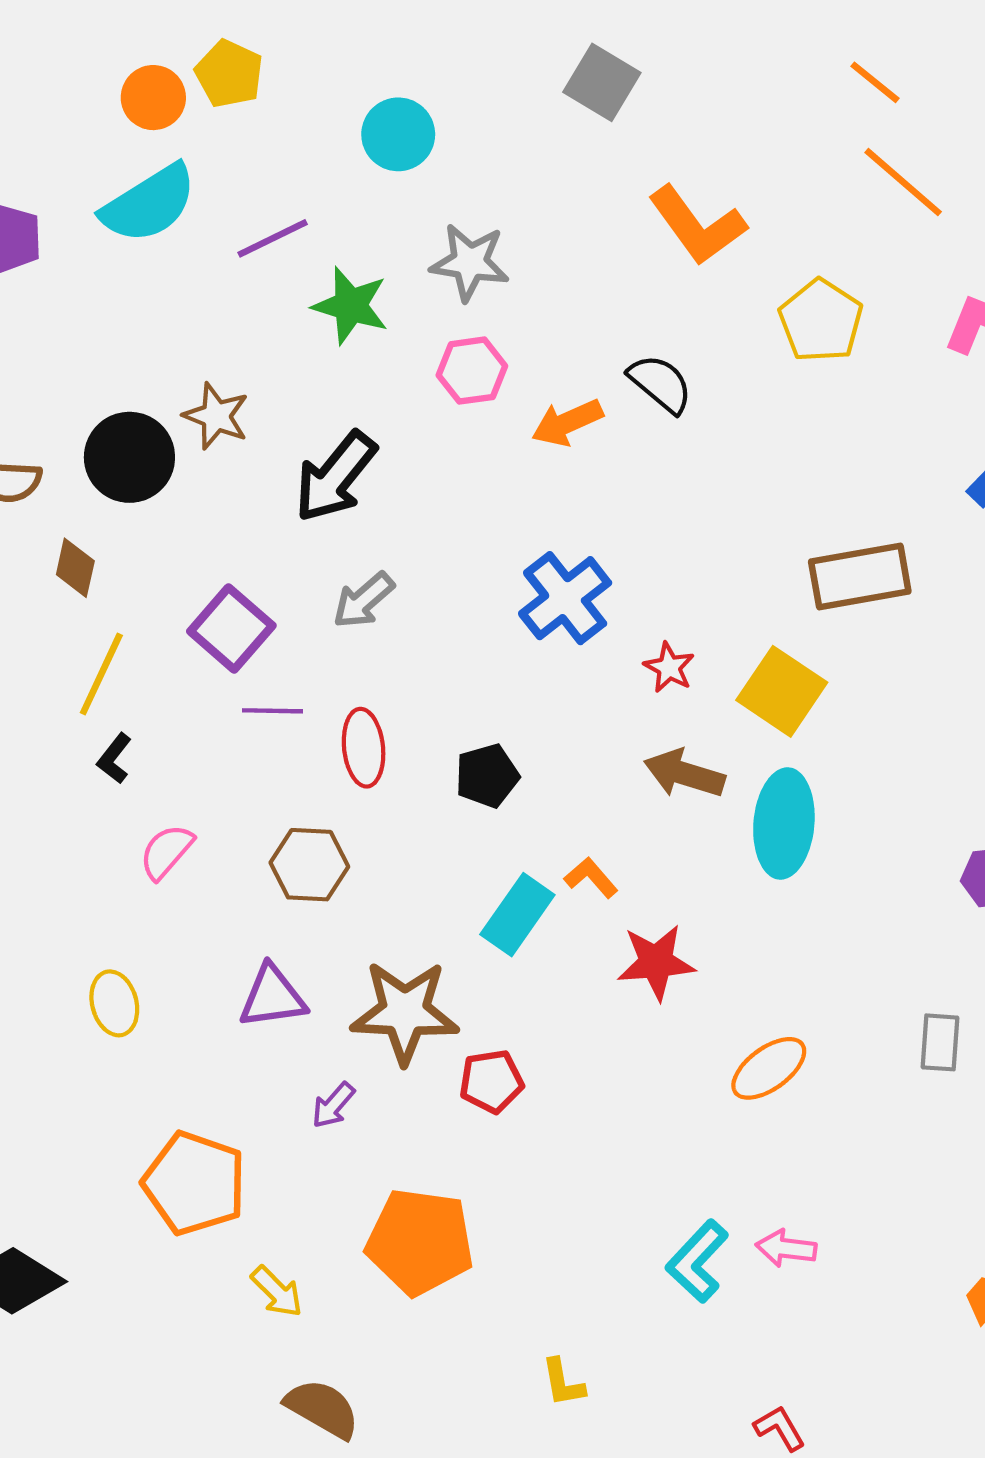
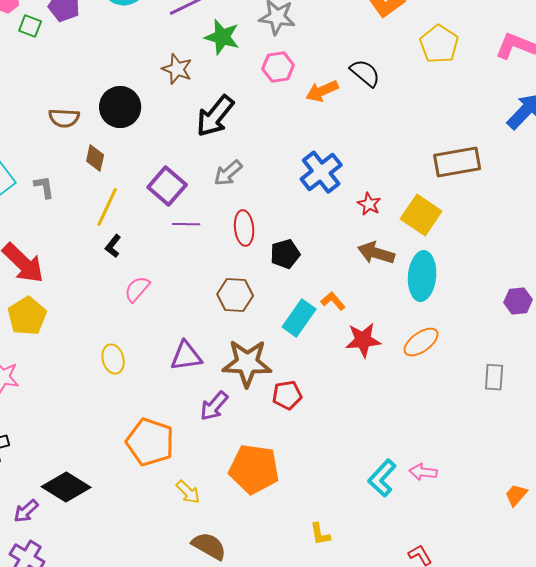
brown star: (216, 416) -> (177, 69), moved
red ellipse: (364, 748) -> (244, 228), moved
brown hexagon: (309, 865) -> (235, 295), moved
orange ellipse: (769, 1068) -> (421, 342), moved
purple arrow: (333, 1105) -> (214, 406), size x1.4

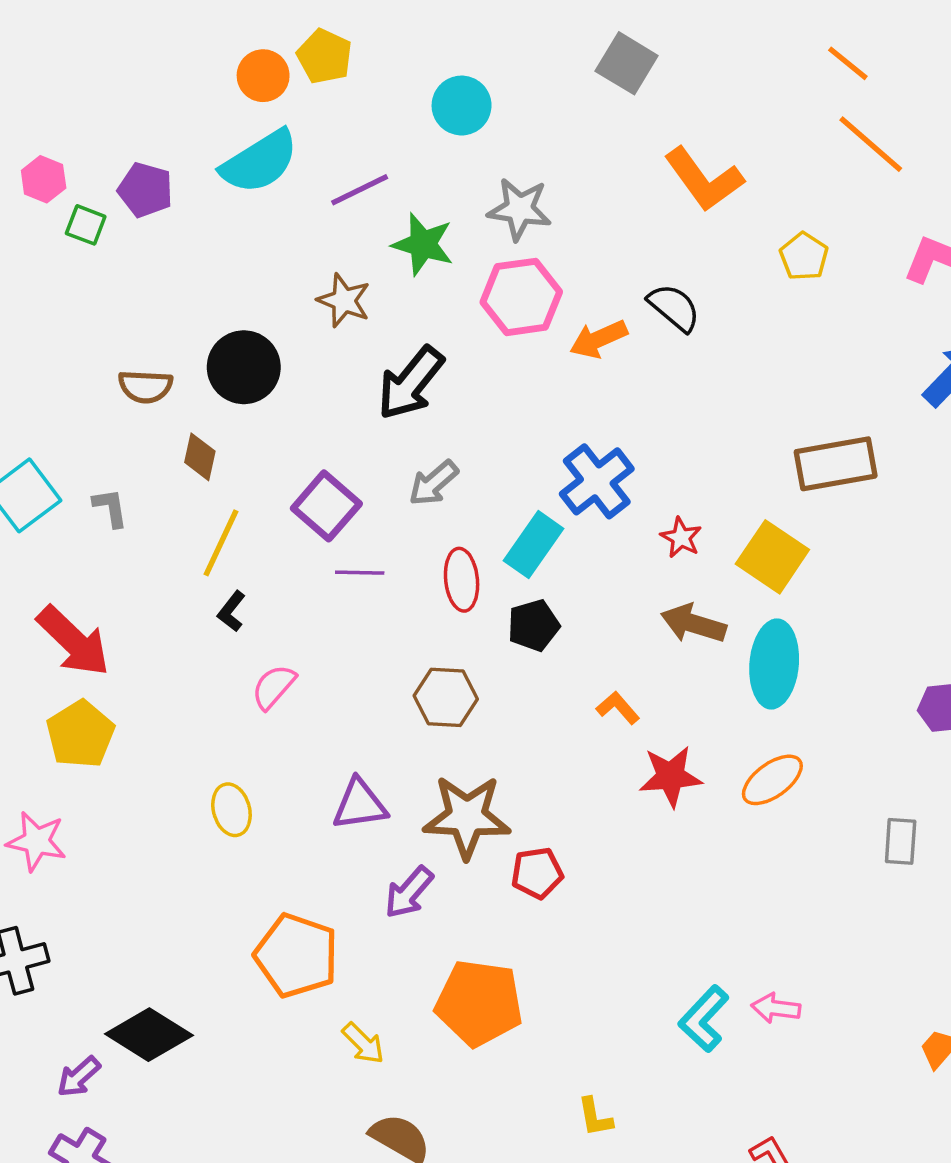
yellow pentagon: (439, 44) -> (804, 257), size x0.7
pink hexagon: (278, 67) -> (521, 297), size x1.4
cyan rectangle: (299, 318) -> (534, 545), moved

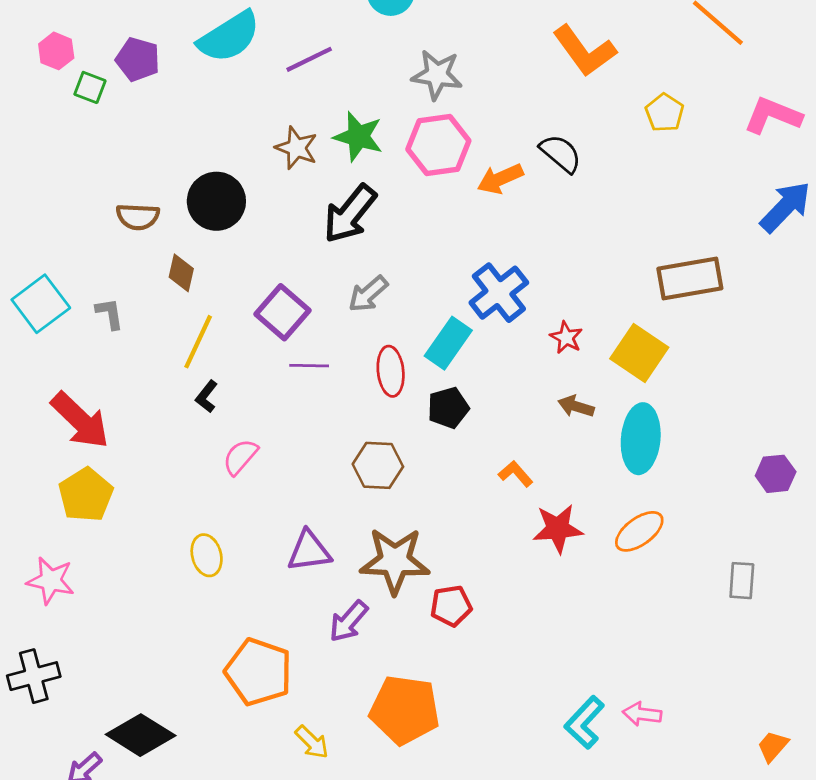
green star: (423, 244) -> (358, 137), moved
brown arrow: (693, 624) -> (576, 406), size x0.7

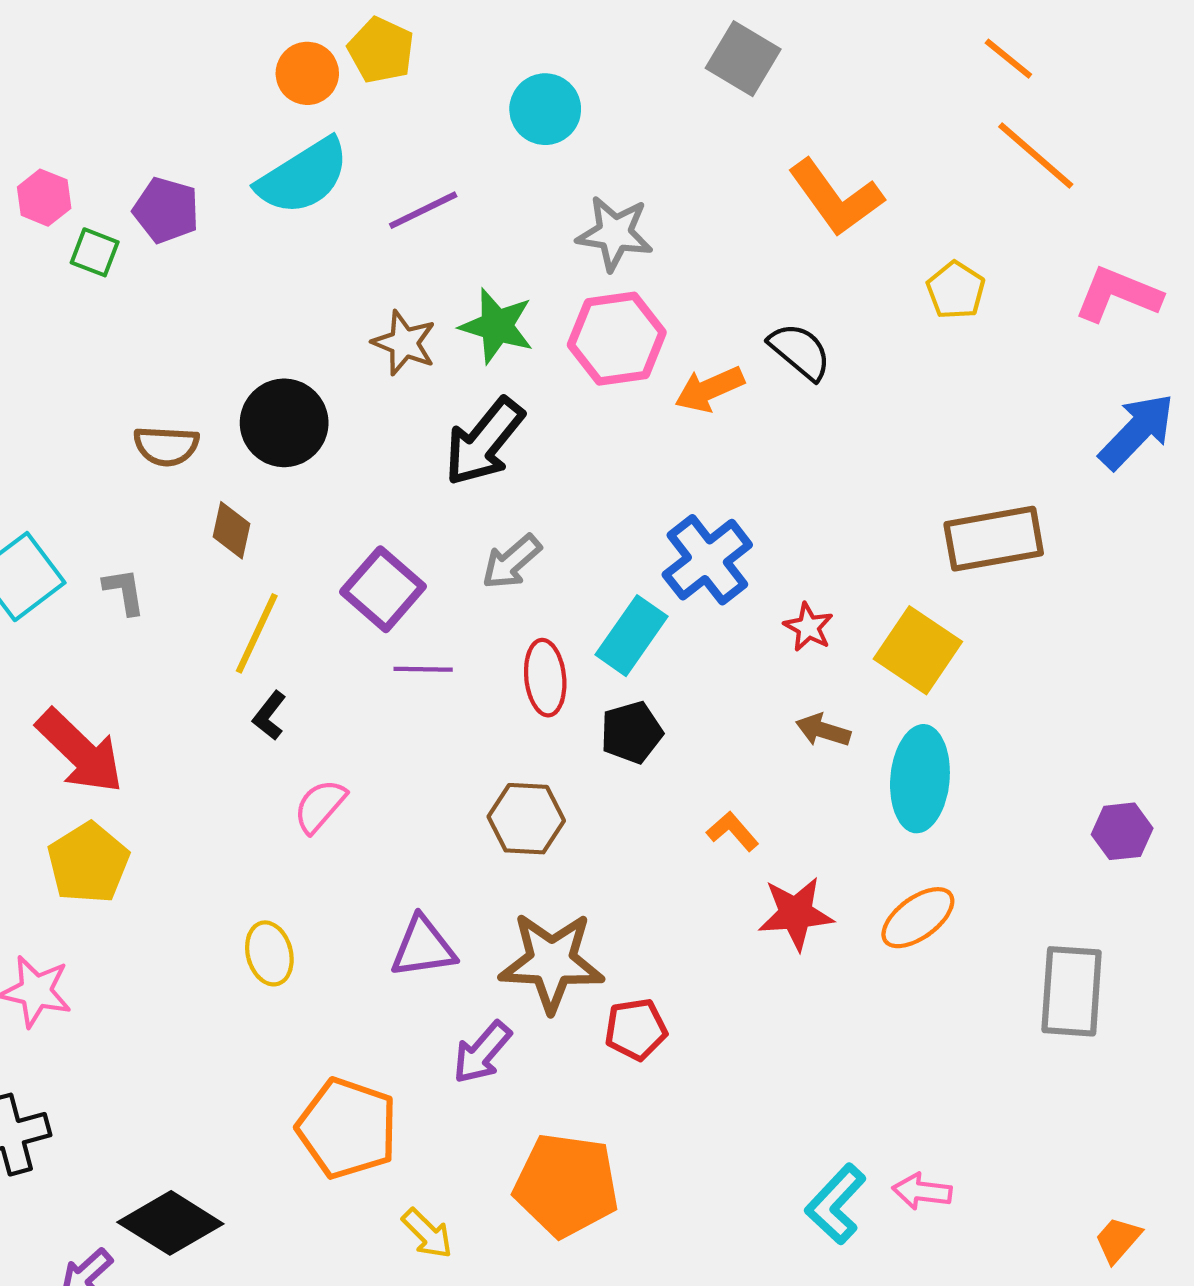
gray rectangle: (742, 581) -> (1072, 991), size x1.6

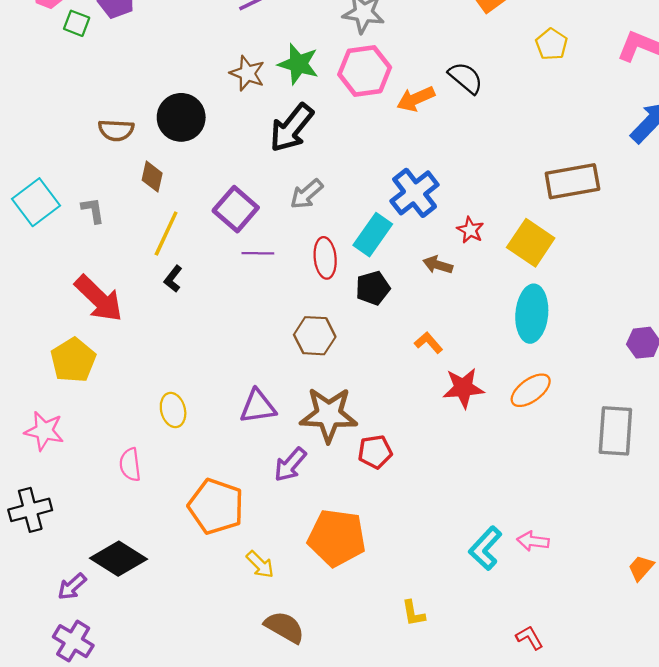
brown arrow: (823, 730) -> (438, 265), moved
red arrow: (80, 751) -> (99, 299), moved
pink semicircle: (320, 806) -> (130, 465), moved, turned -48

